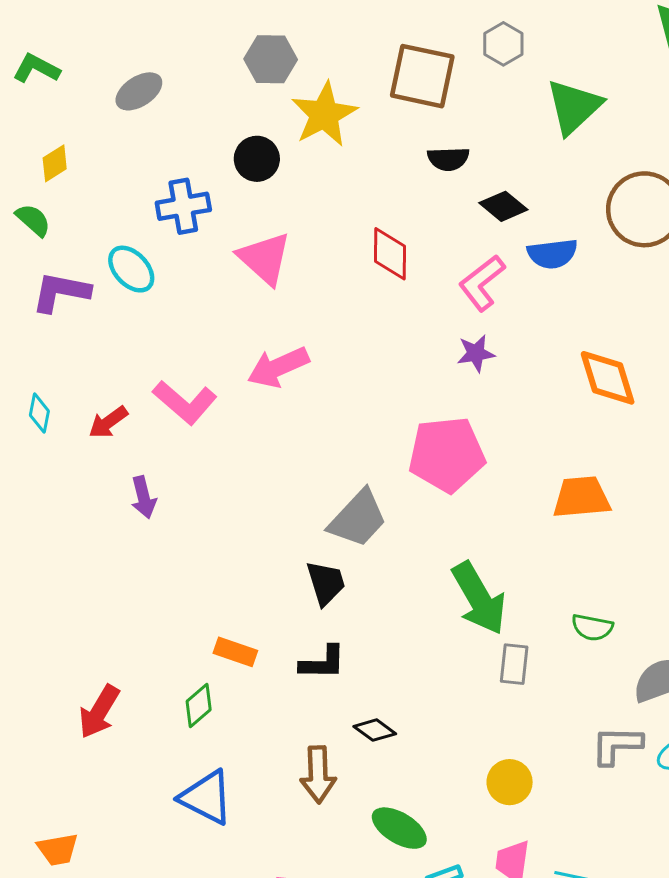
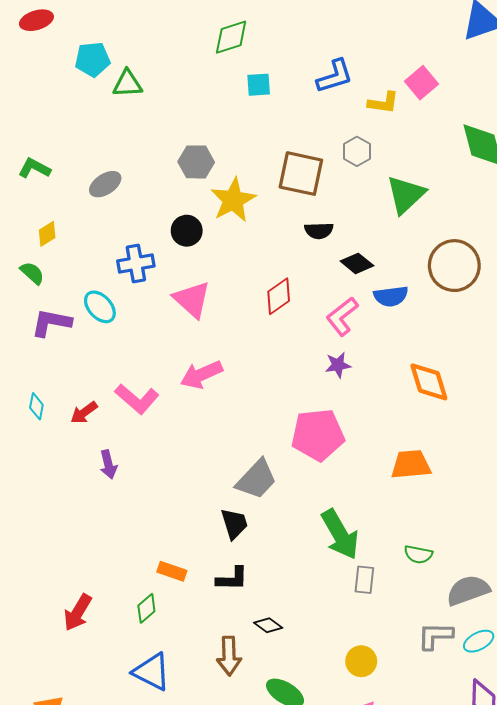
red diamond: (390, 254) -> (279, 296), turned 54

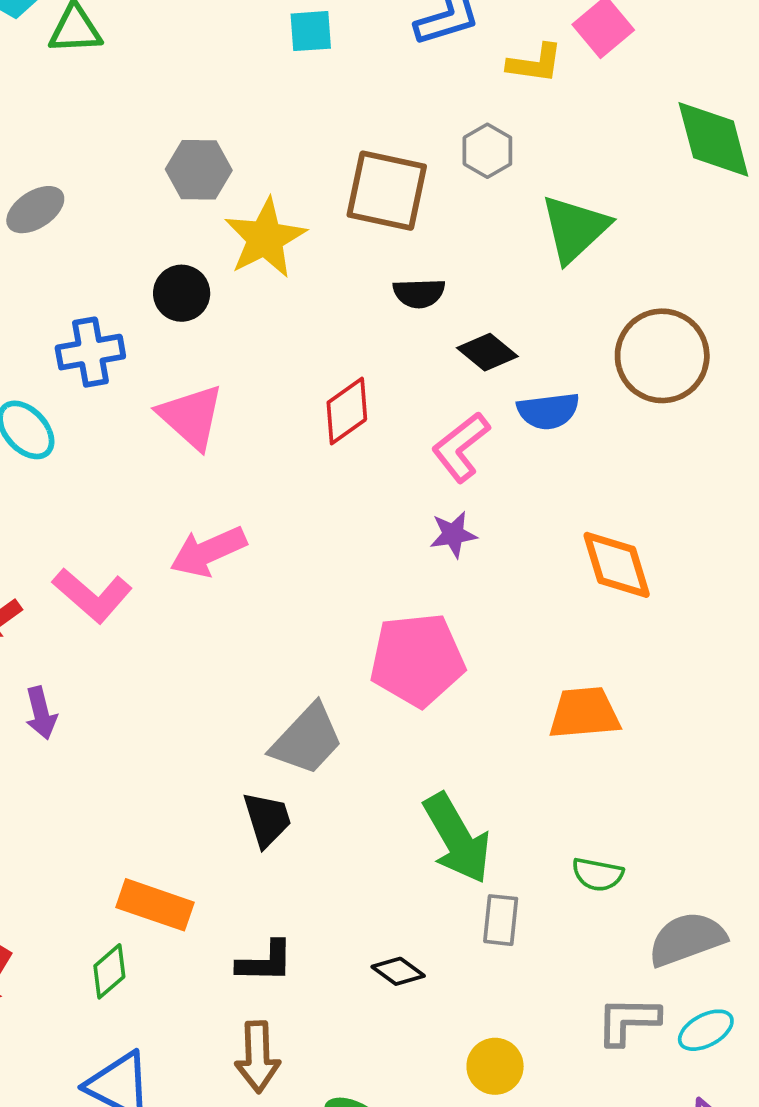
orange rectangle: (172, 571) -> (155, 905), size x1.4
black L-shape: (232, 579) -> (265, 962), moved
black diamond: (268, 625) -> (398, 971), moved

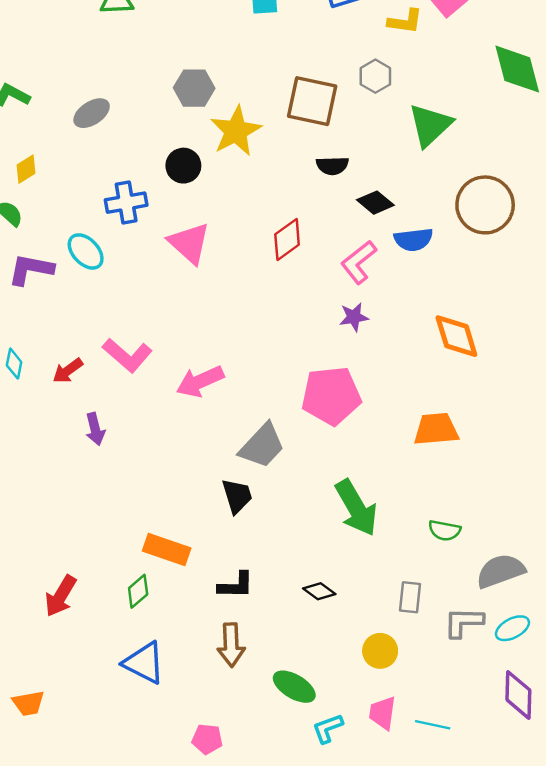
pink arrow: (208, 552) -> (200, 381), moved
gray rectangle: (501, 920) -> (410, 597), moved

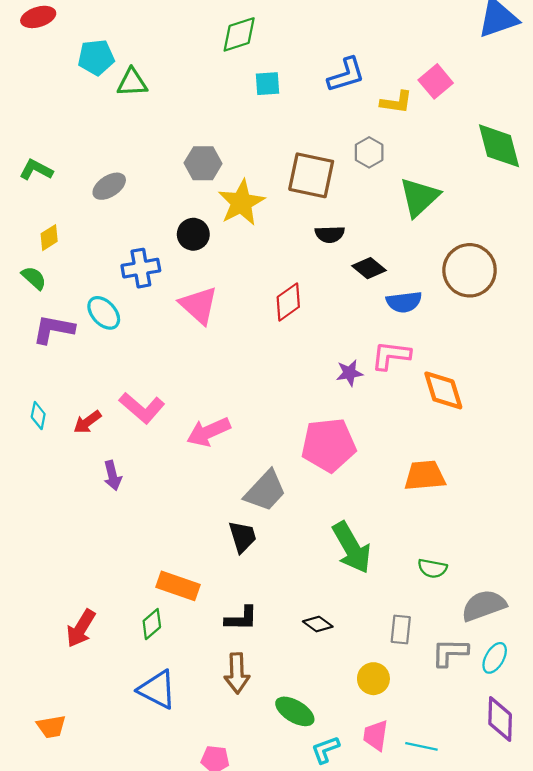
pink L-shape: (359, 262) -> (391, 355), moved, turned 45
cyan ellipse: (512, 628) -> (495, 658), turned -32

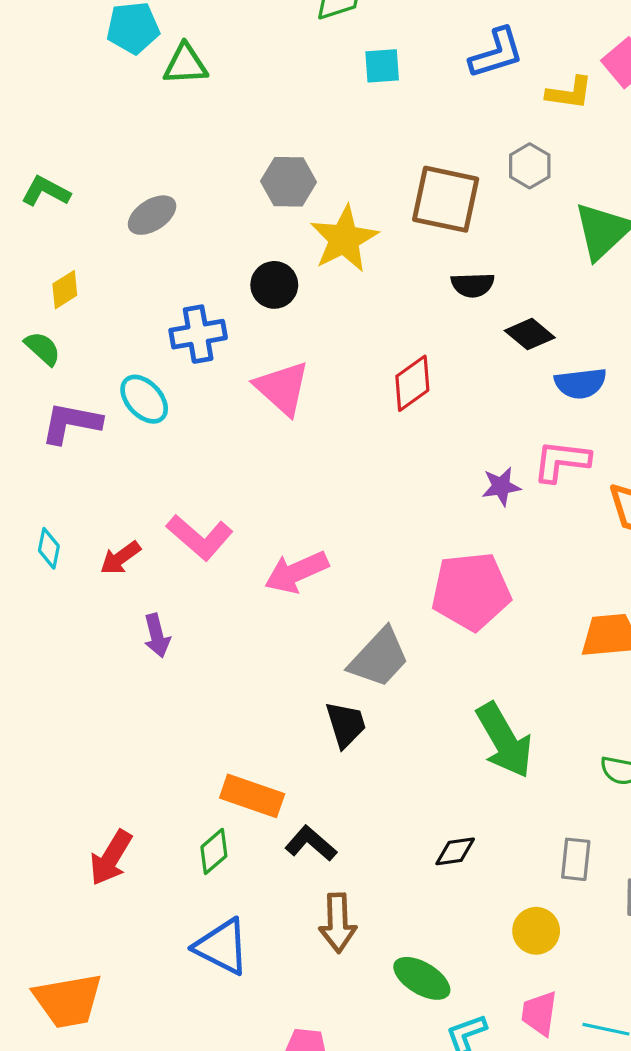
black L-shape: (241, 619) -> (311, 843), moved, turned -140
black diamond: (318, 624) -> (455, 851), turned -44
orange trapezoid: (51, 727) -> (68, 1001), size x1.6

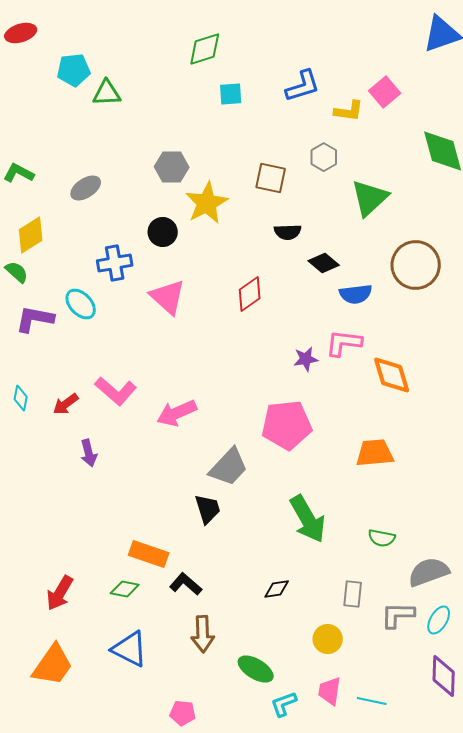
brown square: (446, 199) -> (271, 178), size x0.7
yellow diamond: (65, 290) -> (31, 235), size x1.5
green diamond: (214, 851) -> (125, 589), turned 52
orange trapezoid: (68, 1001) -> (53, 665), moved, turned -45

